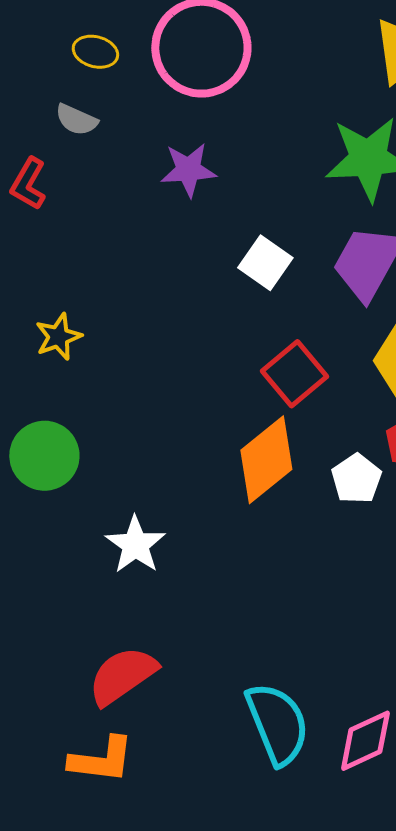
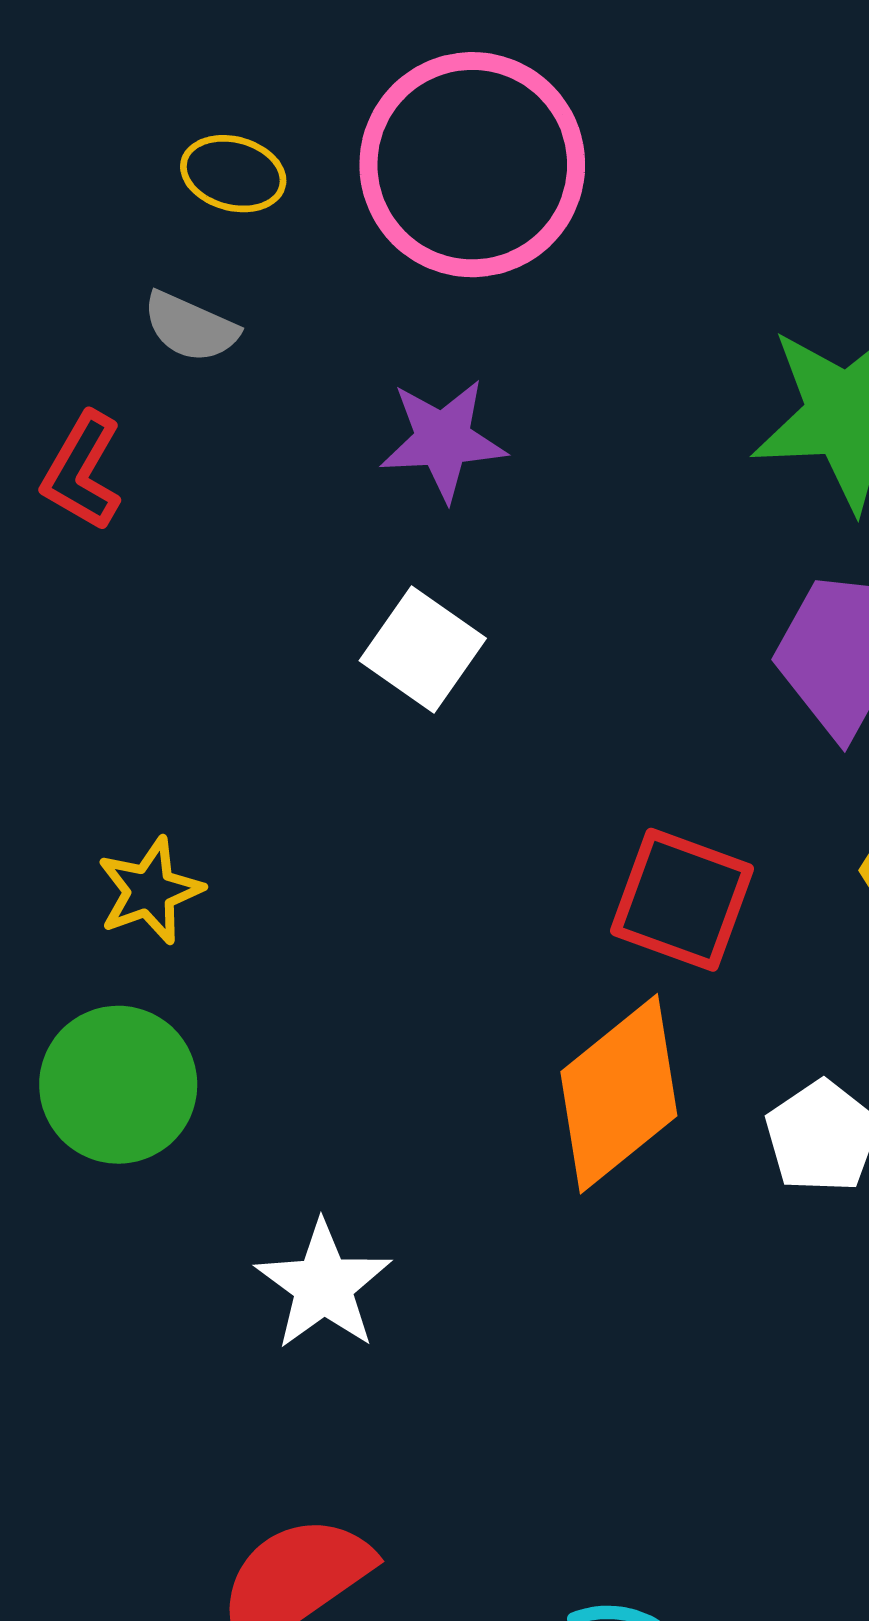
white square: (265, 263) -> (423, 649), moved
yellow star: (58, 337) -> (150, 891), moved
red square: (294, 374) -> (682, 900), turned -30

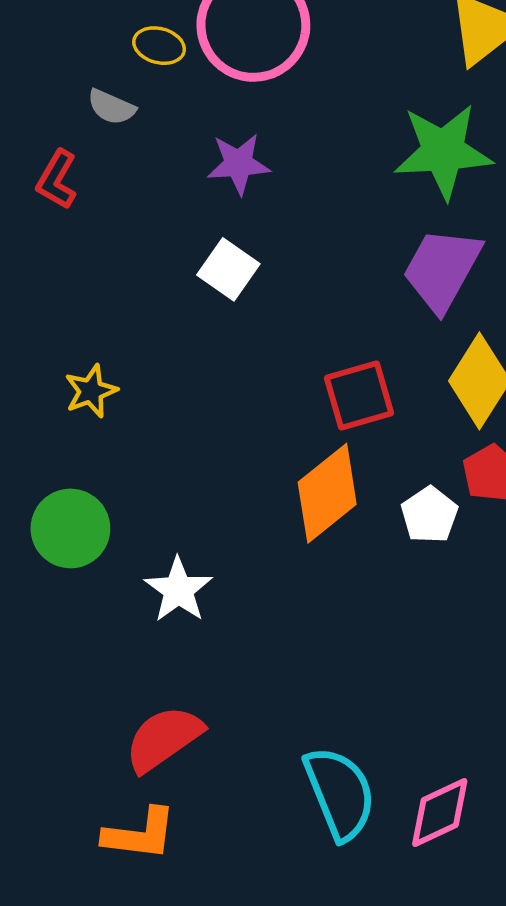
yellow ellipse: (233, 174) -> (159, 46), moved
red square: (682, 900) -> (359, 396), turned -36
green circle: (118, 1085) -> (70, 528), moved

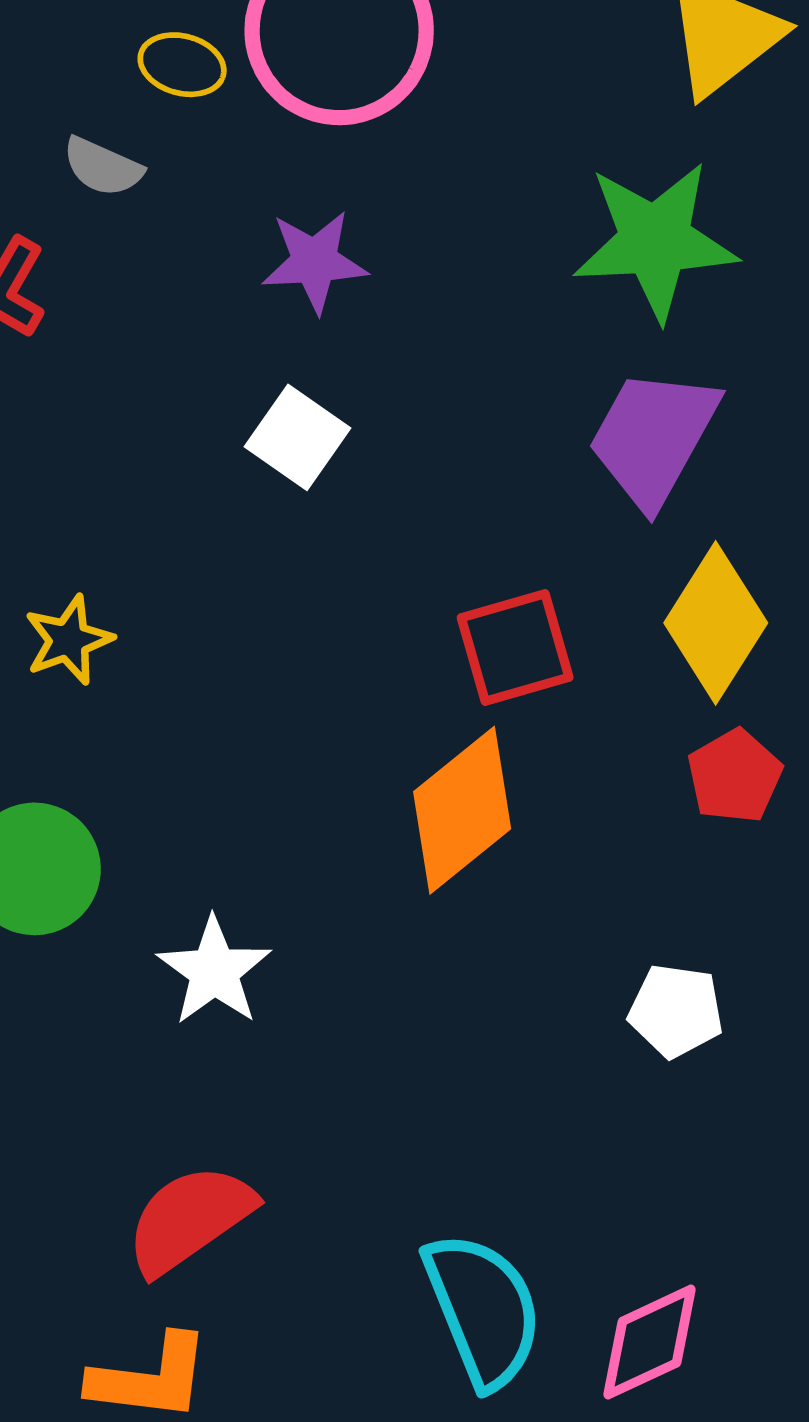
white pentagon: (429, 515) -> (676, 1011), moved, turned -30

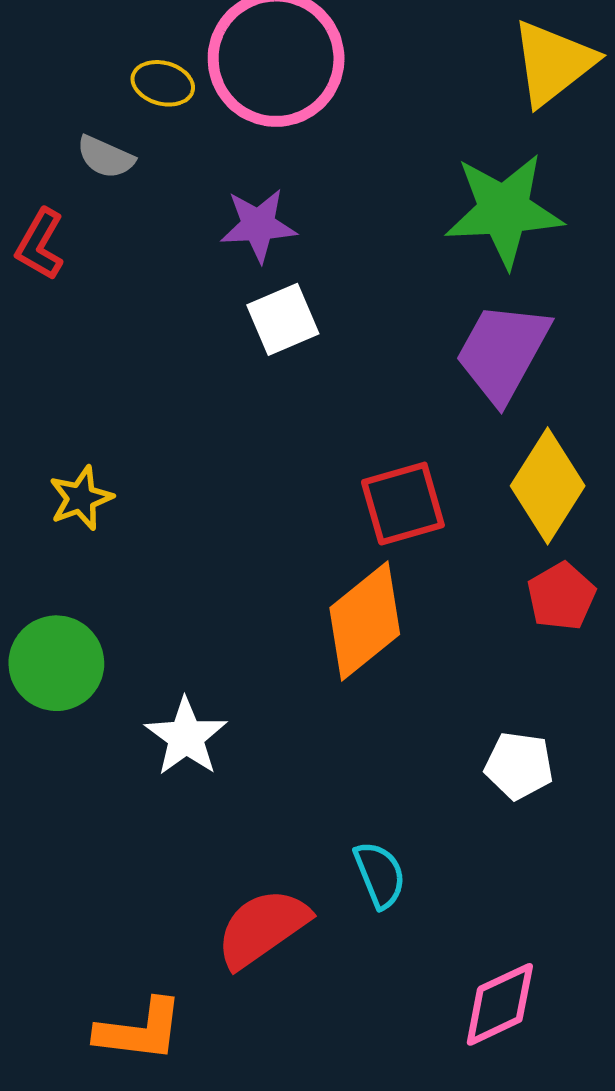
white square: (298, 437) -> (283, 319), moved, turned 32
red semicircle: (190, 1219) -> (262, 928), moved
cyan semicircle: (483, 1310) -> (380, 875), moved, size x0.6

